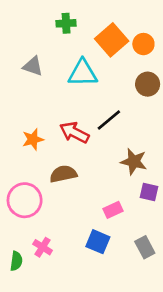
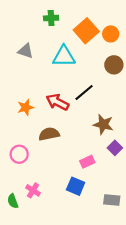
purple square: (149, 192) -> (115, 148), turned 32
pink circle: (25, 200) -> (19, 154), size x0.7
gray rectangle: (145, 247) -> (112, 200), moved, turned -56
green semicircle: (16, 261) -> (13, 201), turned 152

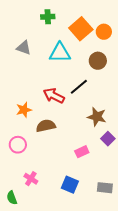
brown circle: (114, 65) -> (98, 61), moved
orange star: (26, 107) -> (24, 110), moved
blue square: (76, 186) -> (70, 185), moved
green semicircle: (13, 201) -> (12, 198), moved

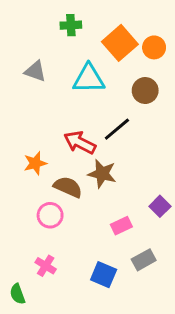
brown star: (97, 117) -> (102, 174), moved
brown semicircle: (46, 126) -> (68, 187), turned 36
pink circle: (18, 145) -> (50, 215), moved
gray rectangle: (105, 188) -> (144, 260), moved, turned -35

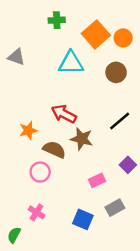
gray triangle: (35, 71) -> (16, 57), moved
black line: (117, 129) -> (120, 121), moved
green semicircle: (17, 294) -> (14, 235), turned 49

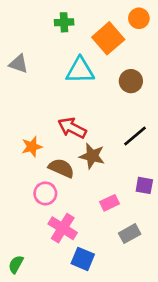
orange circle: (123, 38) -> (139, 18), moved
purple square: (128, 165) -> (144, 185), turned -35
pink cross: (37, 212) -> (63, 228), moved, size x1.5
blue square: (83, 219) -> (83, 259), moved

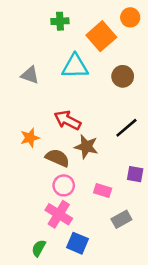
gray triangle: (19, 64) -> (30, 75), moved
pink circle: (45, 193) -> (64, 185), moved
pink rectangle: (109, 203) -> (103, 190), turned 42
green semicircle: (16, 264) -> (39, 248), moved

